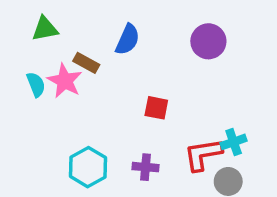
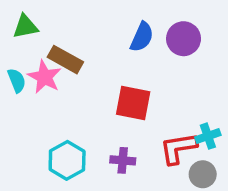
blue semicircle: (128, 40) -> (142, 37), moved
brown rectangle: (86, 63) -> (65, 60), size x1.4
red square: (156, 108) -> (133, 103), size x1.5

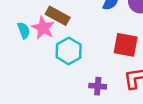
red square: (133, 103) -> (126, 45), moved
cyan hexagon: (67, 160) -> (69, 51), moved

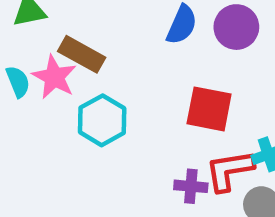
purple cross: (98, 86) -> (191, 186), moved

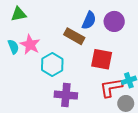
brown rectangle: (82, 54) -> (74, 36), moved
purple cross: (191, 186) -> (66, 95), moved, size x1.5

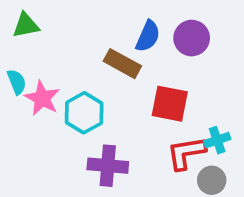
pink star: (30, 45) -> (42, 98), moved

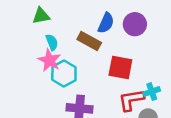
green triangle: (26, 25) -> (41, 16), moved
cyan semicircle: (17, 82) -> (52, 42), moved
pink star: (42, 98) -> (49, 60), moved

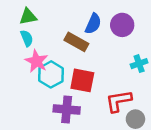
cyan semicircle: (52, 42) -> (27, 38), moved
red square: (120, 67) -> (82, 80), moved
cyan cross: (152, 92) -> (139, 64), moved

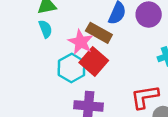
pink star: (36, 61) -> (81, 42), moved
red square: (82, 80) -> (94, 62), moved, turned 30

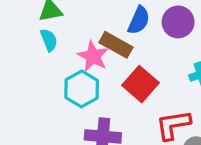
red square: (94, 62) -> (140, 84), moved

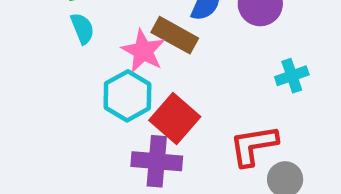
red square: (140, 84) -> (175, 118), moved

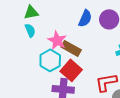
brown rectangle: (175, 35) -> (71, 48), moved

